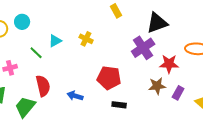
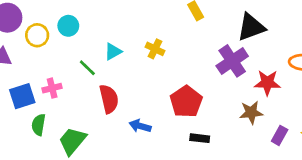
red pentagon: (109, 78) -> (186, 102), turned 30
red semicircle: (43, 86) -> (109, 99), moved
purple rectangle: (178, 93) -> (280, 135), moved

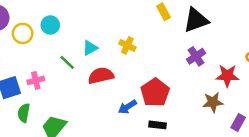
black triangle: (251, 27) -> (196, 20), moved
purple cross: (232, 61) -> (196, 56), size x0.7
red semicircle: (109, 99) -> (101, 76), moved, turned -90
blue arrow: (140, 126) -> (127, 107), moved, turned -48
black rectangle: (200, 138) -> (157, 125), moved

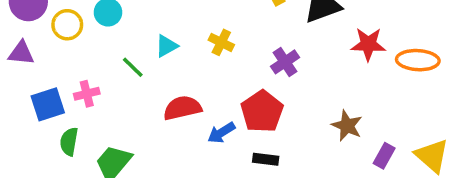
purple cross: (196, 56) -> (285, 62), moved
red semicircle: (101, 76) -> (182, 108), moved
red star: (227, 76) -> (368, 44), moved
brown star: (213, 102) -> (347, 126), turned 30

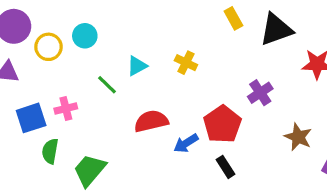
purple cross: (285, 62) -> (260, 93), moved
black rectangle: (266, 159) -> (225, 167), turned 50

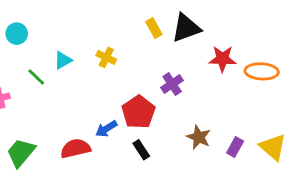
yellow rectangle: (233, 18) -> (154, 28), moved
red semicircle: (151, 121) -> (75, 148), moved
brown star: (298, 137) -> (199, 137), moved

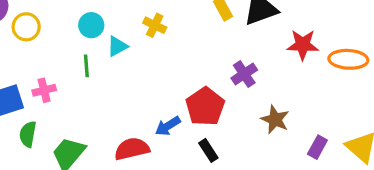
cyan circle: (17, 34) -> (91, 25), moved
yellow cross: (106, 57) -> (155, 25), moved
green line: (36, 77) -> (86, 66), turned 42
brown star: (199, 137) -> (275, 120), moved

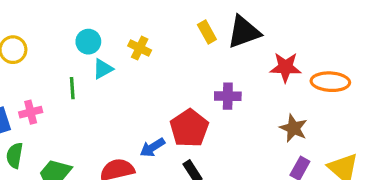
cyan circle: (91, 25) -> (88, 42), moved
purple cross: (244, 74) -> (228, 96), turned 35
brown star: (275, 120) -> (293, 128), moved

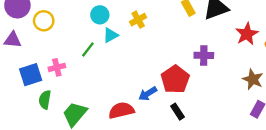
yellow cross: (140, 48) -> (138, 20), turned 35
red star: (285, 67) -> (247, 34), turned -30
green line: (72, 88) -> (88, 49), turned 42

